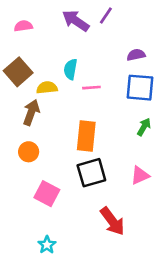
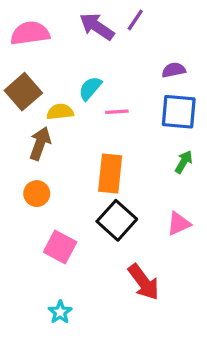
pink semicircle: (23, 26) -> (30, 33), size x1.6
cyan semicircle: (71, 69) -> (90, 88), turned 30
black square: (91, 173) -> (117, 220), turned -32

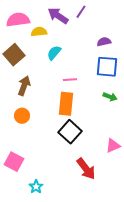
yellow semicircle: (60, 112) -> (39, 32), moved
pink line: (117, 112) -> (70, 80), moved
green arrow: (184, 162) -> (110, 97), turned 80
pink triangle: (179, 224) -> (113, 146), moved
pink square: (60, 247) -> (14, 162), moved

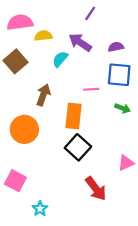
purple arrow: (58, 16) -> (80, 42), moved
pink line: (70, 80) -> (91, 89), moved
brown arrow: (24, 86) -> (43, 95), moved
orange circle: (22, 116) -> (24, 129), size x1.6

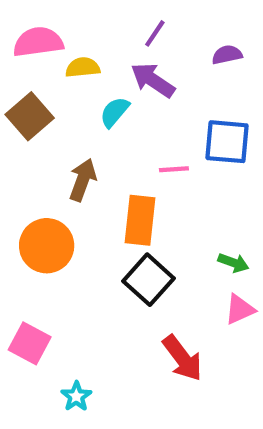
purple line: (90, 13) -> (155, 33), moved
purple semicircle: (116, 47) -> (227, 55), moved
green arrow: (123, 108) -> (233, 263), moved

